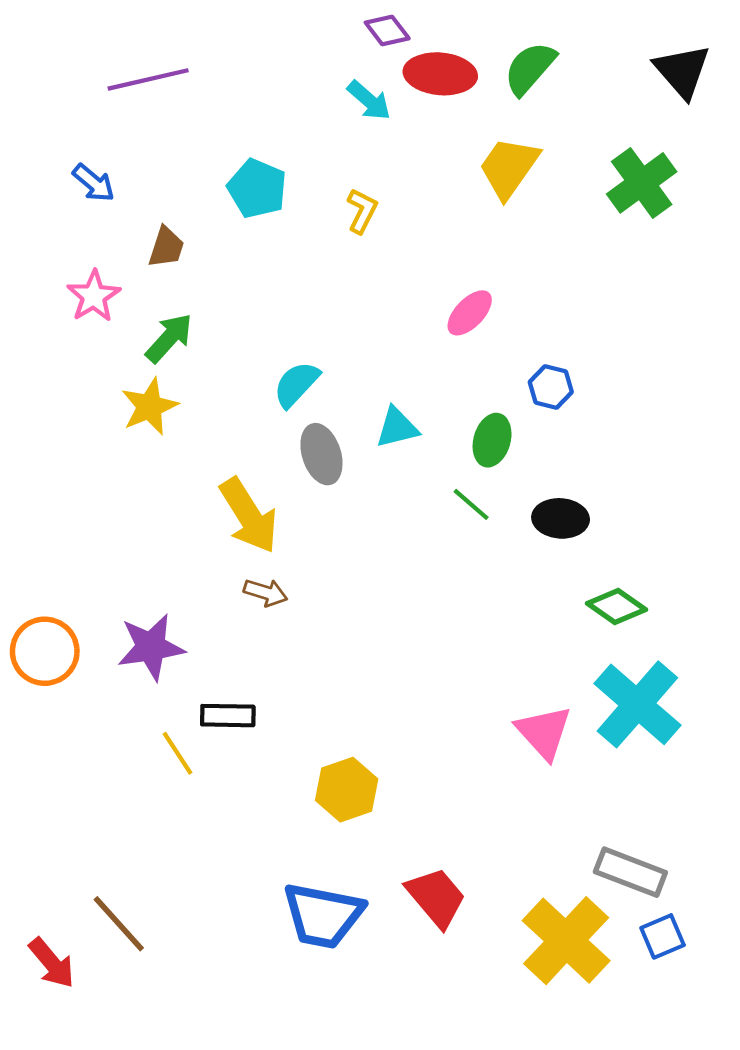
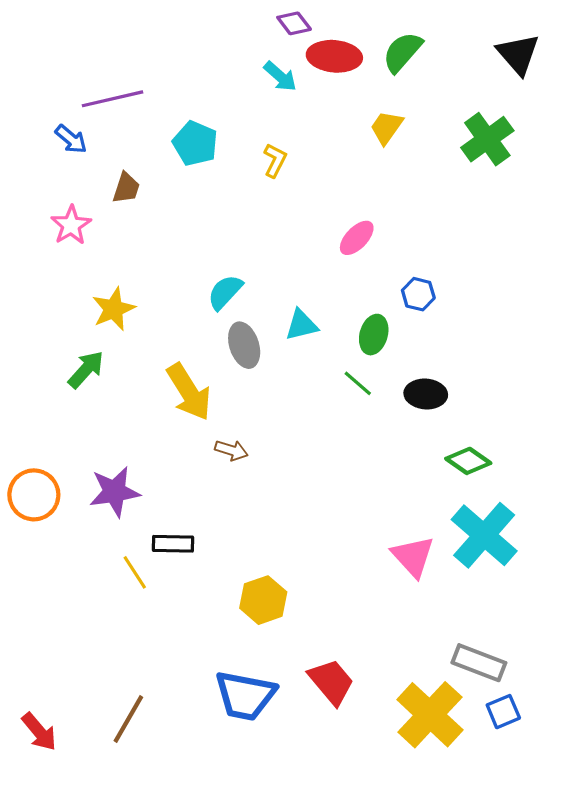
purple line: (148, 79) -> (112, 99), moved
yellow trapezoid: (509, 168) -> (386, 127), size x0.7
green arrow: (169, 338) -> (86, 370), moved
brown arrow: (266, 593) -> (231, 450), moved
brown line: (119, 924) -> (128, 719), moved, turned 72

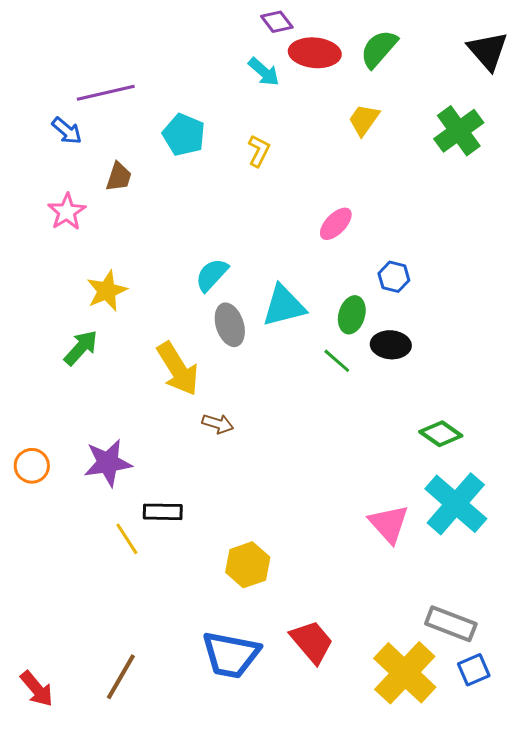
cyan triangle: (301, 325) -> (284, 306), size x1.4
black ellipse: (426, 394) -> (391, 345), moved
orange circle: (34, 495) -> (32, 466), size x0.7

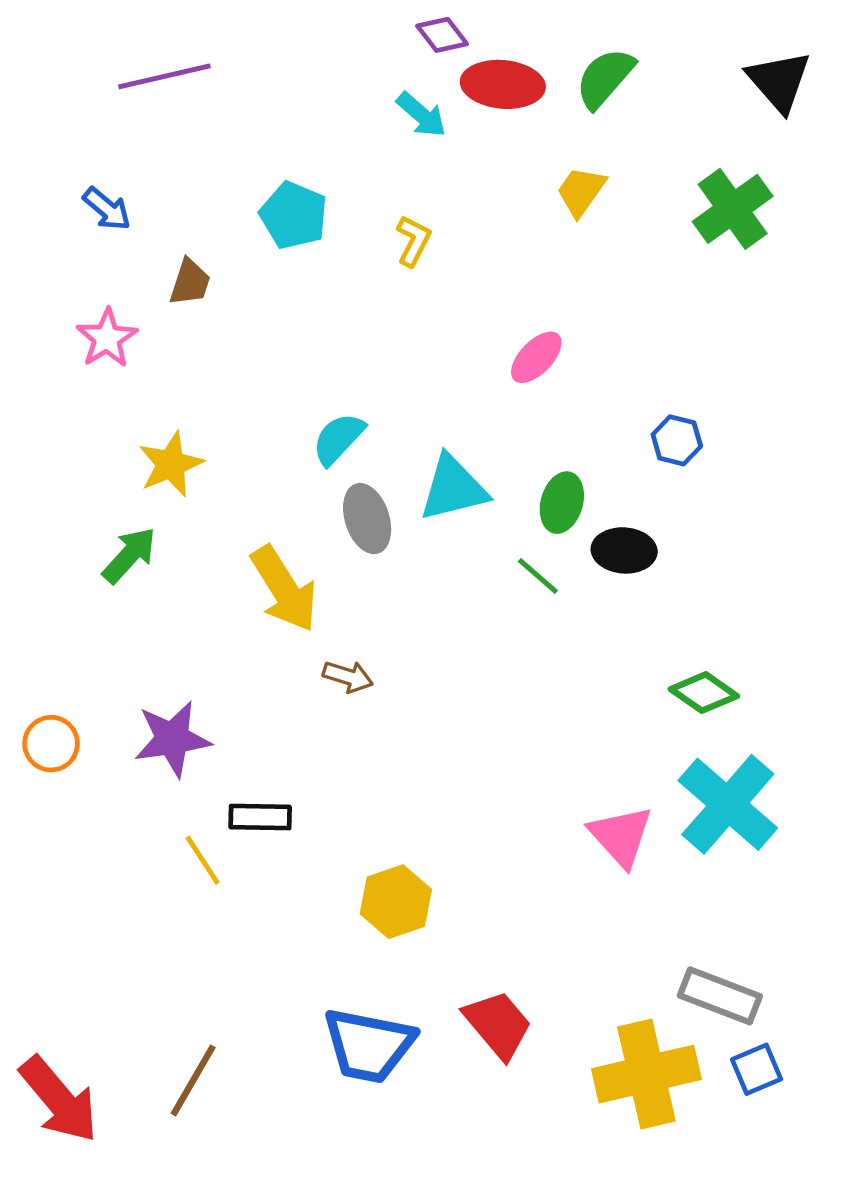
purple line: (106, 93) -> (164, 76), moved
blue hexagon: (394, 277) -> (677, 440), moved
yellow cross: (405, 673) -> (646, 1074), turned 34
red arrow: (37, 689) -> (59, 1100), size x1.5

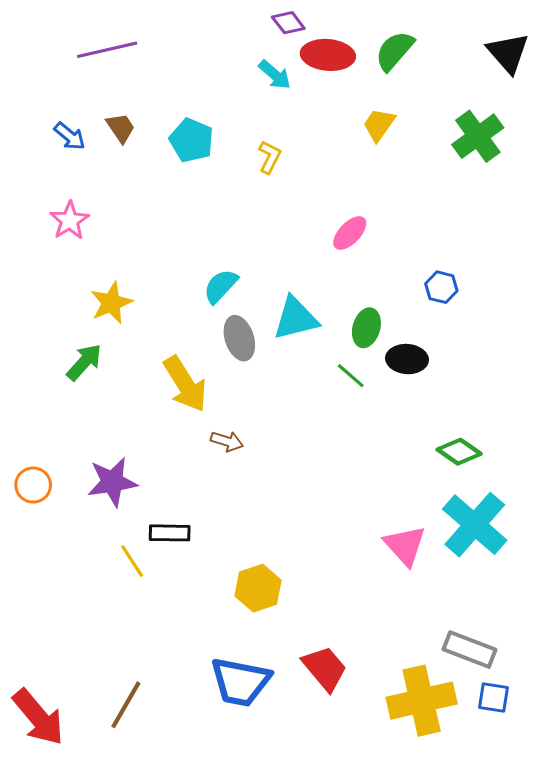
brown trapezoid: (190, 282) -> (121, 128), moved, turned -52
blue square: (757, 1069) -> (493, 697), turned 32

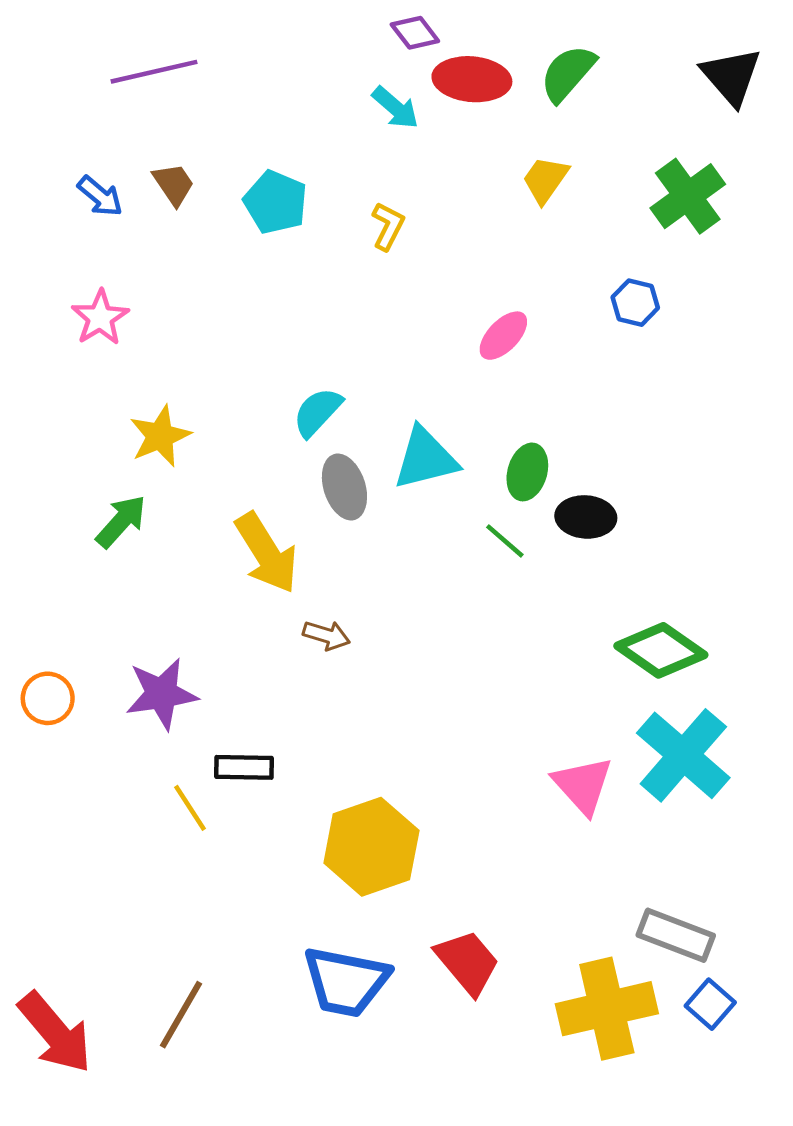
blue hexagon: (441, 287) -> (635, 303), moved
green diamond: (459, 452) -> (661, 650), size x1.4
yellow hexagon: (258, 588) -> (371, 847), size x1.4
blue square: (493, 697) -> (710, 1004), turned 32

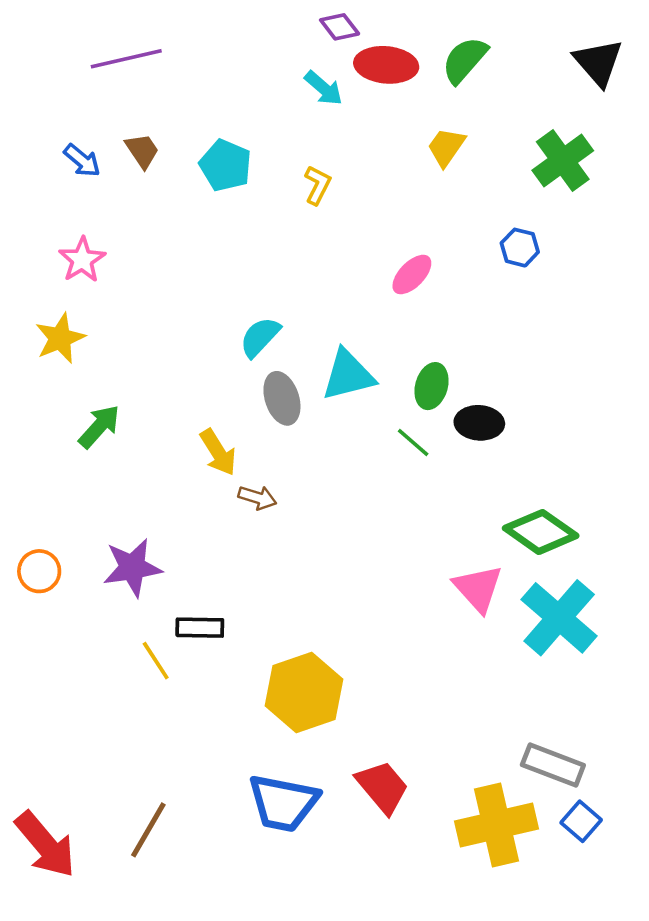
yellow star: (160, 436) -> (60, 338), moved
yellow arrow: (267, 553) -> (218, 452), size x0.7
brown arrow: (326, 635) -> (257, 498), moved
pink triangle: (583, 785) -> (478, 588), moved

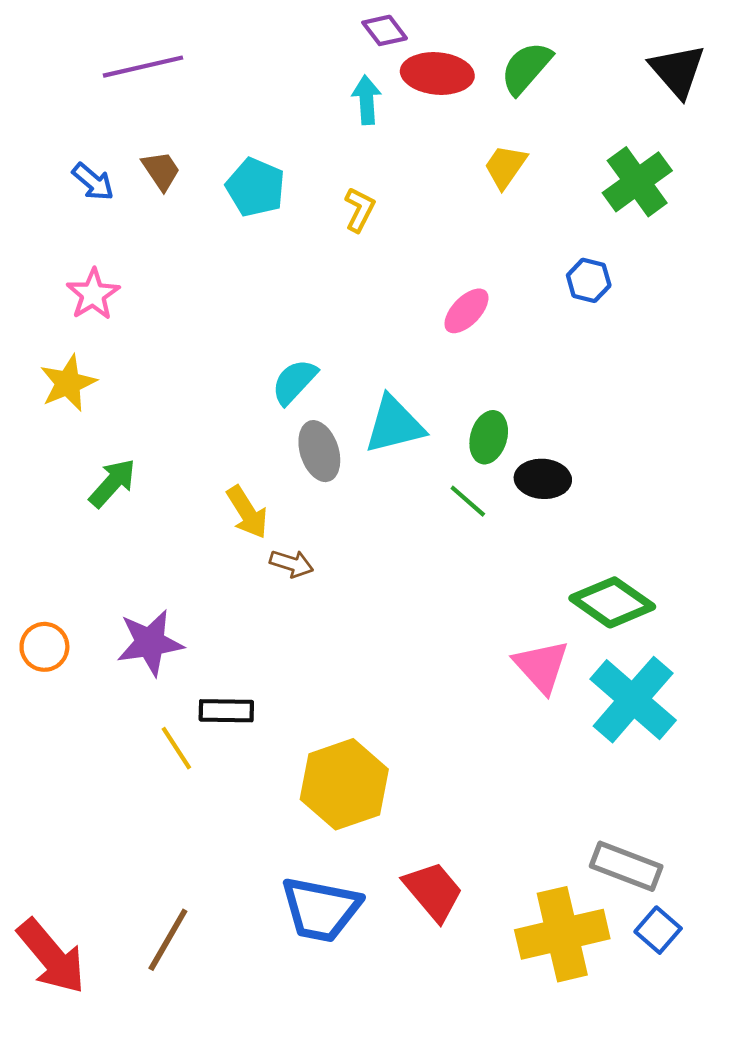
cyan arrow: (324, 88) -> (367, 100), turned -135

